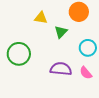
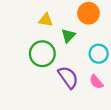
green circle: (19, 54) -> (42, 54), moved
purple semicircle: (61, 69) -> (68, 77), turned 50

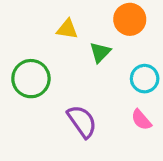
green circle: (42, 54) -> (31, 79), moved
purple semicircle: (68, 77) -> (82, 121), moved

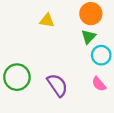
green triangle: (100, 52) -> (89, 37), moved
green circle: (31, 79) -> (17, 77), moved

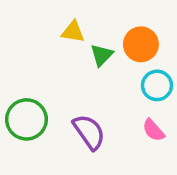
orange circle: (91, 14) -> (141, 44), moved
green triangle: (89, 37) -> (102, 55), moved

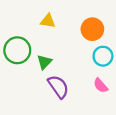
green triangle: (102, 55) -> (44, 62), moved
green circle: (26, 119) -> (17, 50), moved

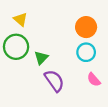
yellow triangle: (48, 21) -> (20, 19), moved, turned 32
cyan circle: (103, 56) -> (86, 52), moved

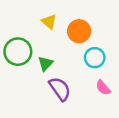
yellow triangle: (20, 19) -> (49, 22), moved
orange circle: (86, 27) -> (79, 31), moved

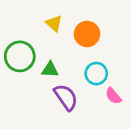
cyan circle: (95, 58) -> (96, 74), moved
green triangle: (45, 64) -> (50, 70), turned 49

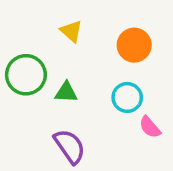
orange circle: (87, 34) -> (134, 45), moved
purple semicircle: (66, 97) -> (70, 146), moved

